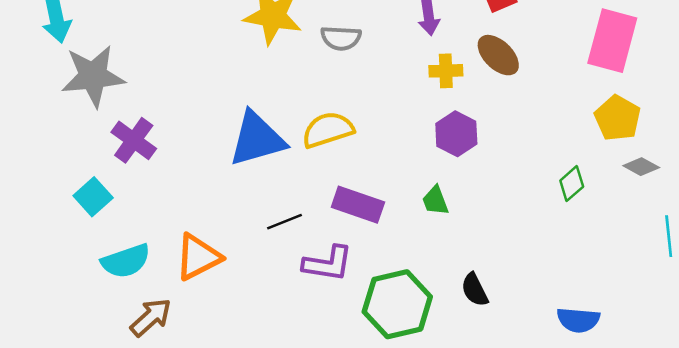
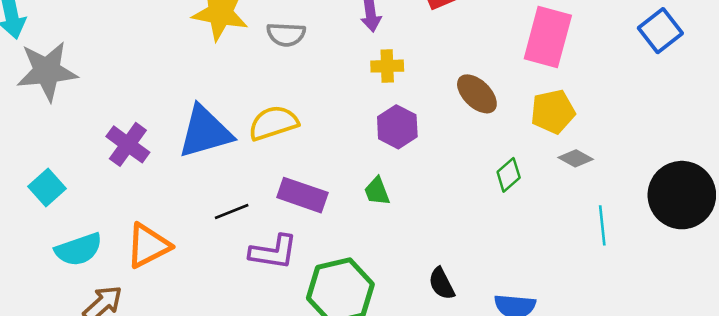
brown ellipse: (498, 55) -> (477, 94), moved
yellow pentagon: (618, 118) -> (553, 112), turned 30
purple cross: (134, 140) -> (128, 144), moved
black semicircle: (475, 290) -> (442, 284), moved

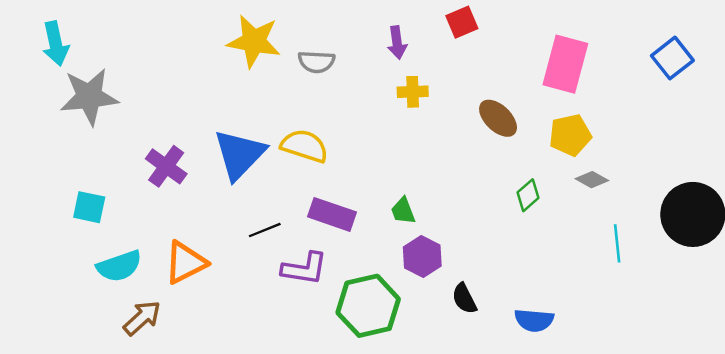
yellow semicircle: (273, 123) -> (304, 146), turned 36
purple hexagon: (397, 127) -> (422, 257), moved
blue triangle: (205, 132) -> (239, 154), turned -30
cyan square: (47, 187) -> (89, 207), turned -36

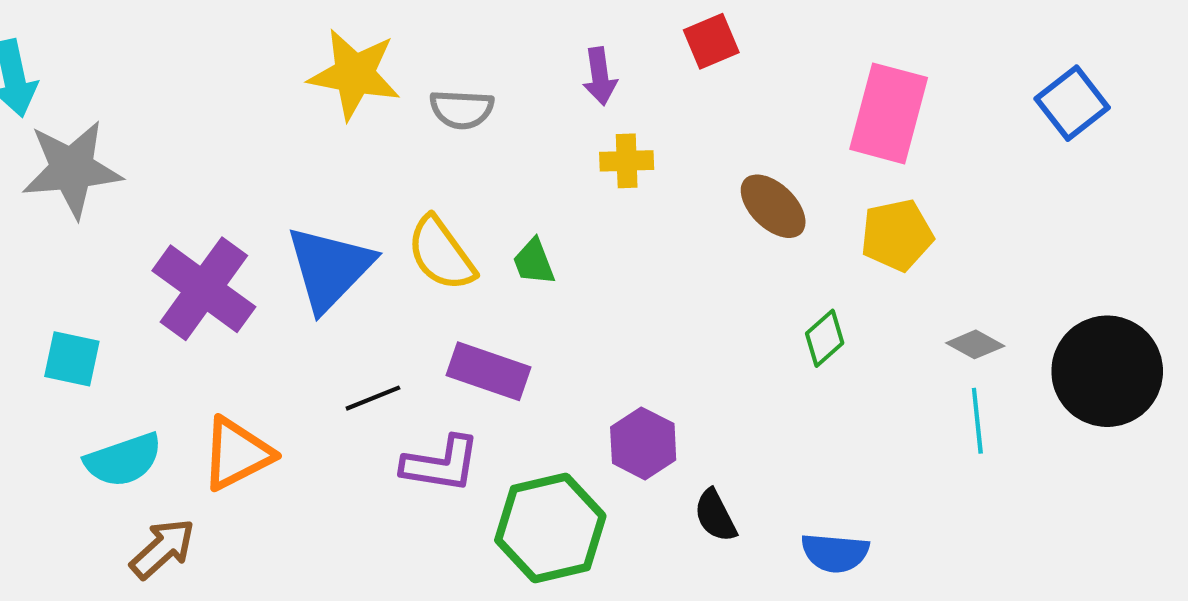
yellow semicircle: (304, 146) -> (441, 254), turned -144
purple cross: (166, 166) -> (204, 289), size x1.4
gray diamond: (592, 180) -> (975, 344), moved
green trapezoid: (403, 211) -> (534, 262), moved

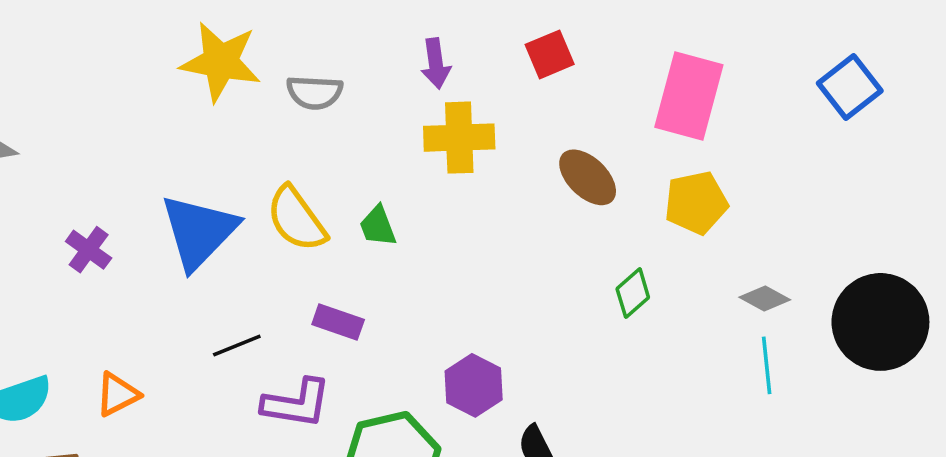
red square: (711, 41) -> (550, 54), moved
yellow cross: (627, 161) -> (459, 138), size x1.5
purple cross: (204, 289) -> (89, 250), size x0.5
purple rectangle: (488, 371) -> (338, 322), size x0.7
orange triangle: (237, 454) -> (117, 394), size x0.7

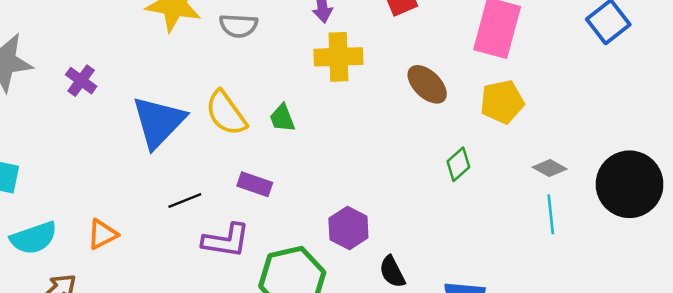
purple cross: (89, 250) -> (81, 81), moved

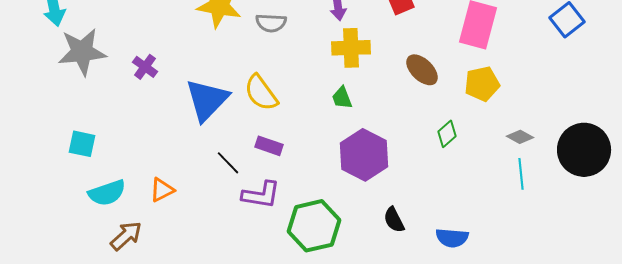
green trapezoid: (282, 118) -> (342, 98), moved
purple rectangle: (255, 184) -> (269, 146), moved
black line: (185, 201) -> (228, 163), turned 68
purple hexagon: (348, 228) -> (364, 155), moved, size x1.5

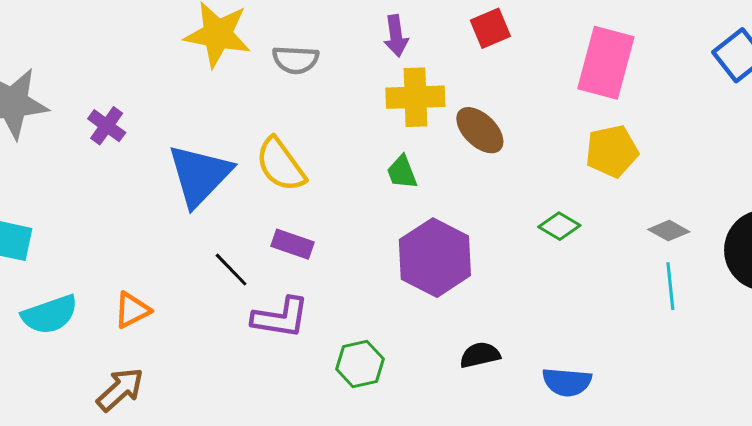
brown ellipse: (422, 70) -> (480, 130), moved
green diamond: (447, 134) -> (559, 226), turned 72
black semicircle: (394, 220) -> (480, 355), turned 104
green hexagon: (314, 226) -> (360, 364), size x0.6
brown arrow: (126, 236) -> (120, 390), moved

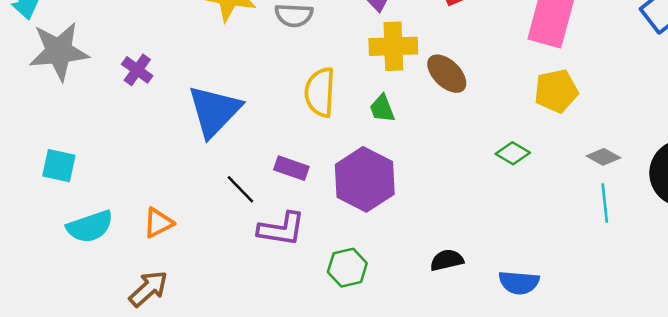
yellow semicircle: (281, 165) -> (320, 92), moved, turned 39
purple hexagon: (435, 258) -> (365, 179), moved

